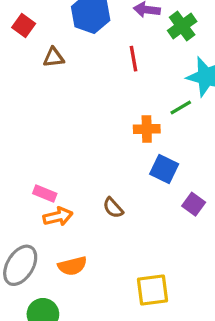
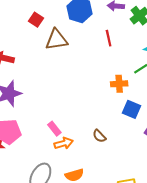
brown triangle: (54, 57) -> (56, 40), size x1.6
pink rectangle: (45, 193) -> (54, 129), turned 32

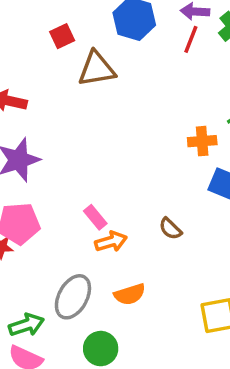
red square: (36, 20) -> (62, 36), turned 32
red line: (109, 38) -> (191, 39), moved, turned 35

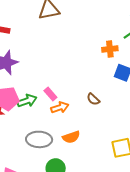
gray ellipse: (73, 297) -> (39, 139), turned 65
green arrow: (27, 325) -> (27, 101), moved

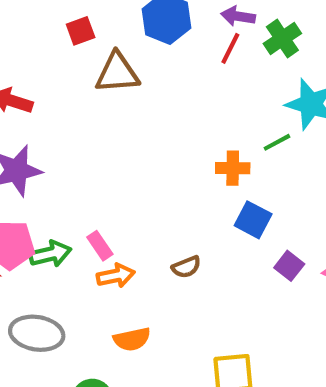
brown semicircle: (93, 99) -> (186, 267), turned -72
gray ellipse: (39, 139) -> (37, 333), moved

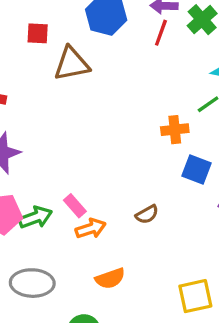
red square: (81, 31) -> (38, 33), turned 30

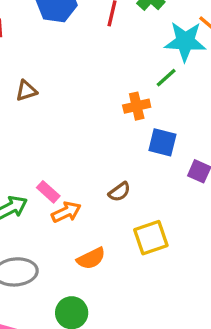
brown triangle: (72, 64) -> (26, 91), moved, size x0.6
yellow square: (195, 296) -> (151, 238), moved

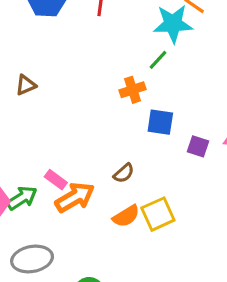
orange arrow: (66, 212) -> (75, 197), size x1.4
orange semicircle: (91, 258) -> (126, 216), moved

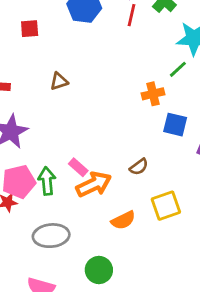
green arrow: (22, 198) -> (47, 181), turned -68
orange semicircle: (126, 216) -> (123, 220), moved

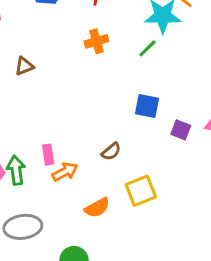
orange cross: (153, 94) -> (96, 41), moved
pink rectangle: (78, 167) -> (48, 155), turned 42
orange arrow: (94, 184) -> (65, 172), size x0.7

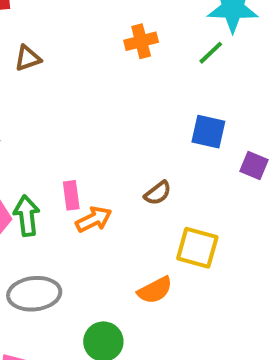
brown triangle: (24, 66) -> (28, 58), moved
yellow square: (141, 191) -> (197, 248), turned 36
orange semicircle: (97, 208) -> (155, 290), moved

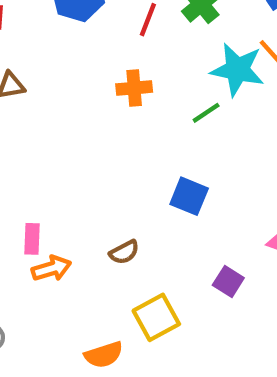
purple square: (254, 166) -> (228, 281), moved
yellow square: (197, 248) -> (156, 317), turned 36

